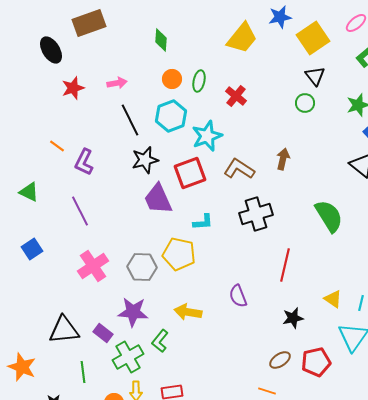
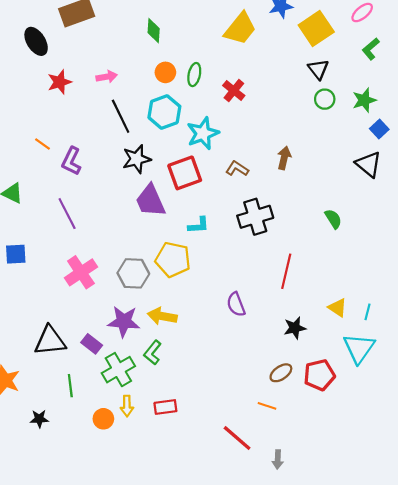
green circle: (305, 103) -> (325, 99), moved
brown L-shape: (239, 169) -> (237, 169), size x0.7
green semicircle: (329, 216) -> (333, 219), size x0.6
blue square: (32, 249) -> (16, 254), turned 30
yellow arrow: (188, 312) -> (162, 316), moved

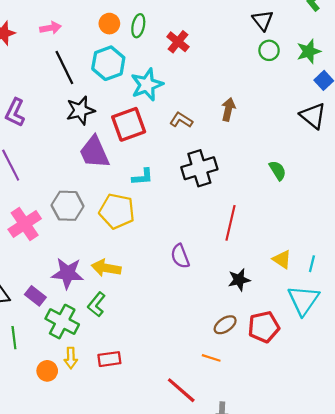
gray hexagon: (133, 273) -> (68, 206), moved
green cross: (118, 370) -> (62, 322), turned -32

